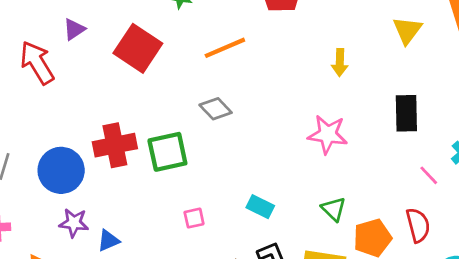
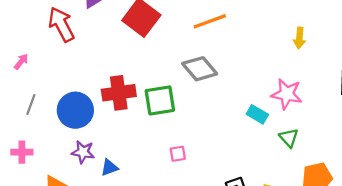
gray diamond: (216, 109) -> (200, 69), size x1.4
cyan rectangle: (260, 207) -> (257, 114), moved
green triangle: (334, 209) -> (289, 138), moved

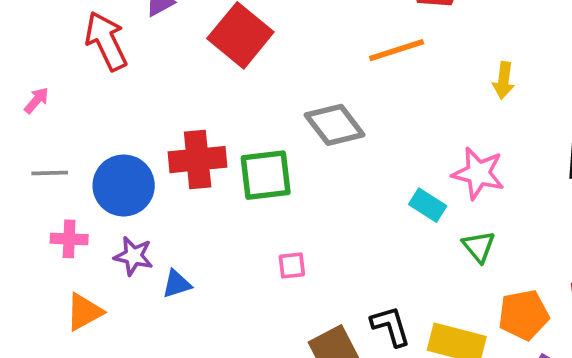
orange line: (210, 21) -> (397, 50), moved
gray line: (31, 105) -> (50, 173), turned 66
pink cross: (22, 152) -> (69, 239), moved

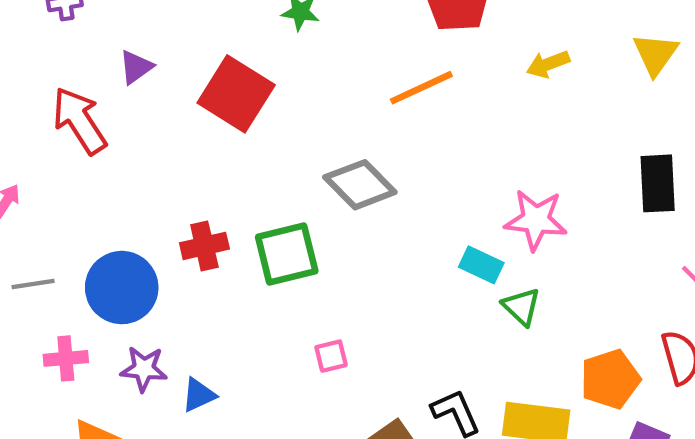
yellow arrow: (504, 80) -> (548, 64), moved, turned 69
red cross: (198, 160) -> (204, 246), size x0.7
green triangle: (479, 247) -> (521, 307), moved

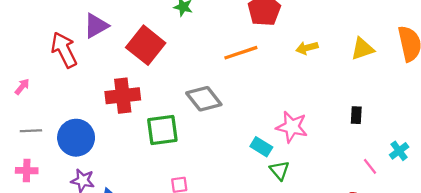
yellow triangle: (655, 54) -> (363, 49), turned 30
purple triangle: (136, 67) -> (96, 26), size x1.4
black rectangle: (658, 183) -> (356, 115), size x0.6
red cross: (204, 246) -> (123, 96), moved, size x1.4
pink cross: (66, 358) -> (27, 171), moved

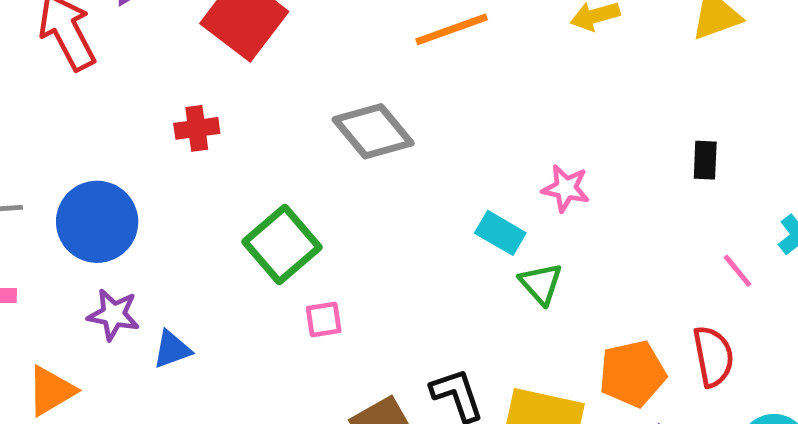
red cross: (123, 96) -> (197, 128), size x0.6
pink star: (292, 127) -> (566, 188), size x0.7
green square: (162, 130) -> (282, 245), moved, turned -32

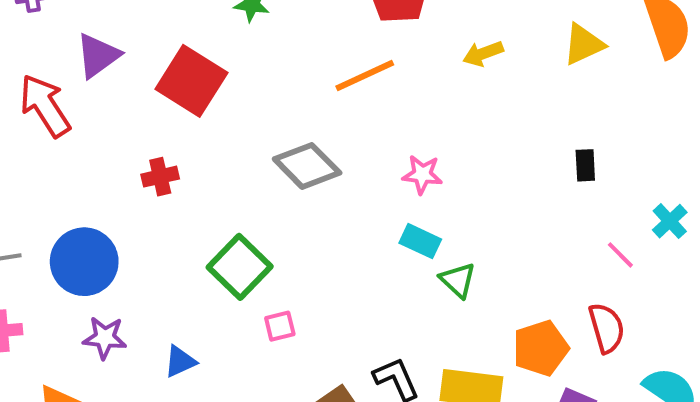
pink star: (566, 188) -> (422, 174), moved
blue triangle: (172, 349) -> (180, 362), moved

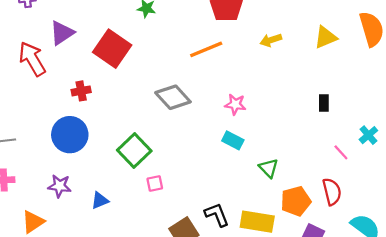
red cross: (160, 177) -> (81, 91), moved
blue circle: (84, 262) -> (70, 135), moved
green triangle: (458, 280) -> (269, 168), moved

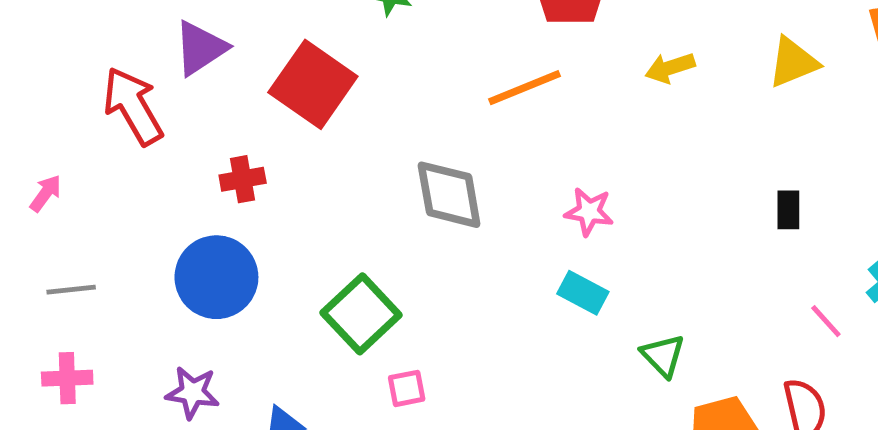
gray diamond: (173, 97) -> (449, 195), turned 32

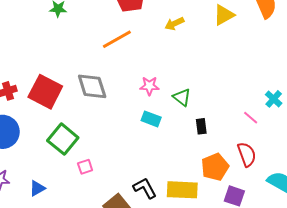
red square: (313, 84) -> (45, 92), moved
black rectangle: (788, 210) -> (201, 126), moved
green triangle: (663, 356) -> (182, 97), moved

